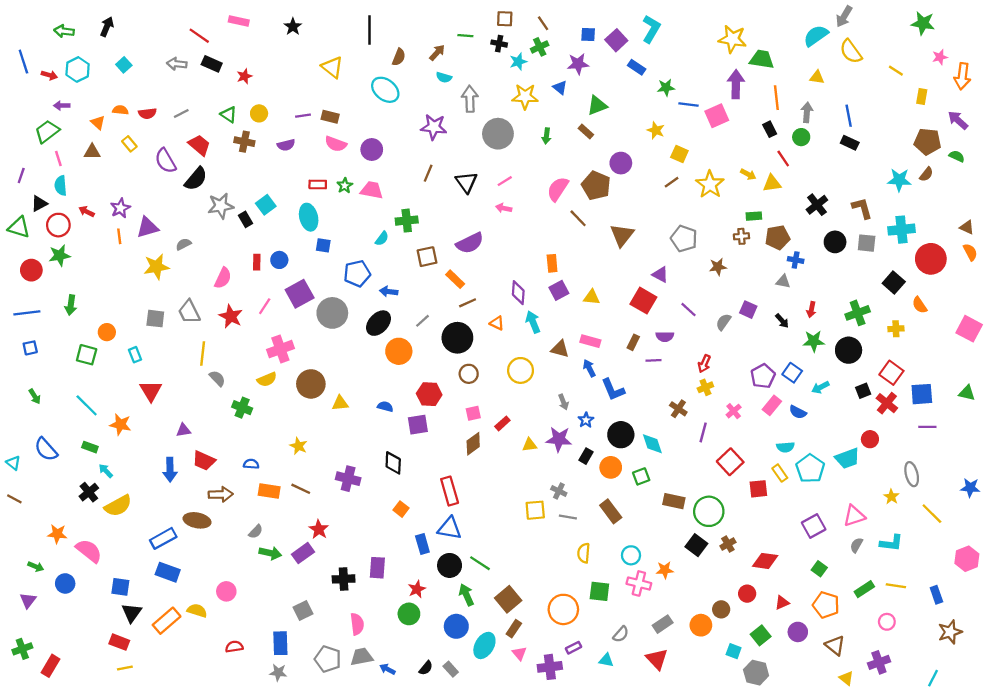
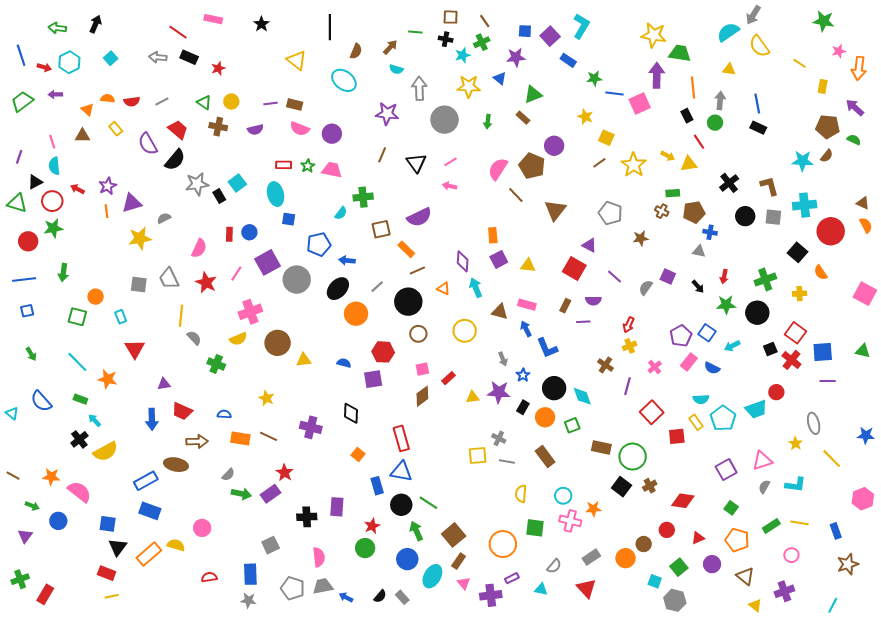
green trapezoid: (47, 131) -> (22, 102), moved
brown cross: (741, 236) -> (662, 211), turned 32
brown line: (14, 499) -> (13, 476), moved

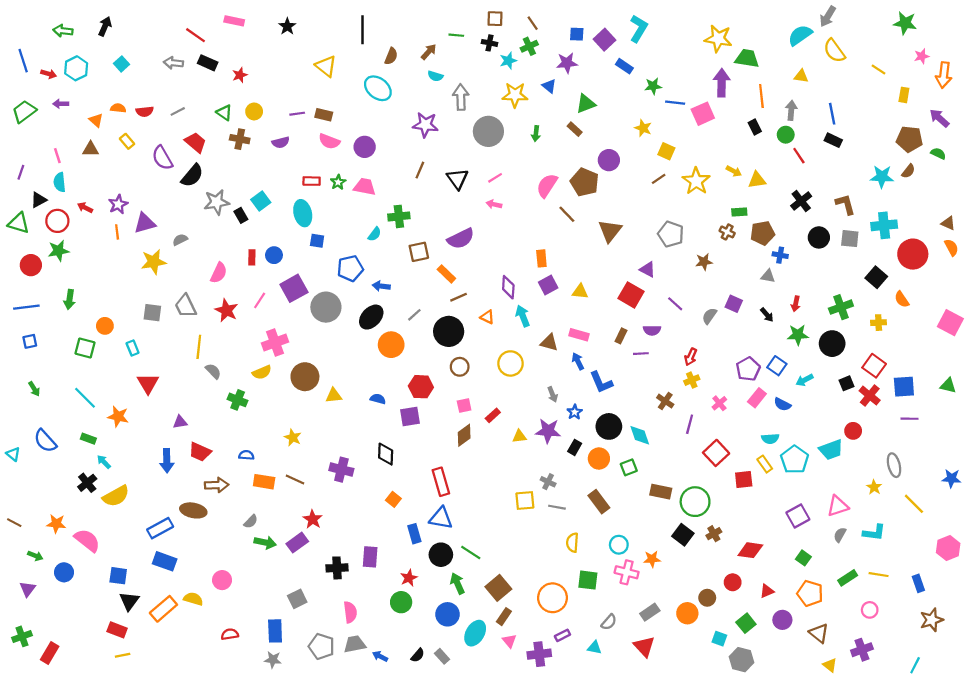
red line: (699, 142) -> (799, 156), moved

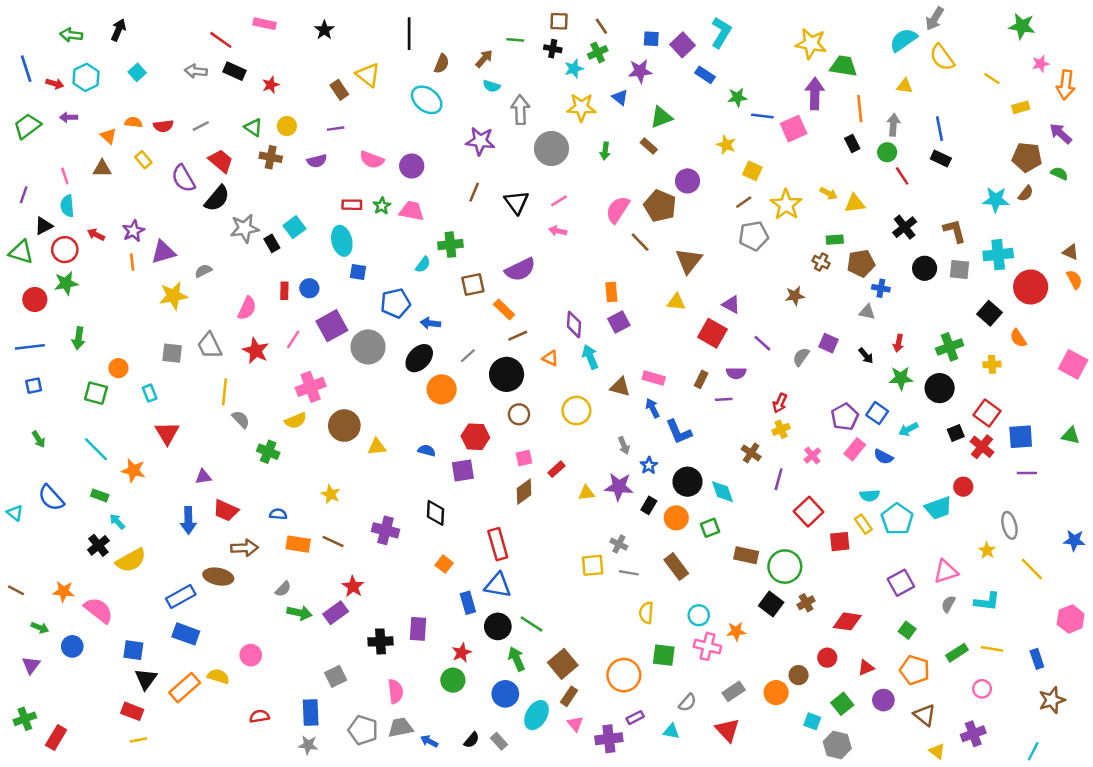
yellow rectangle: (904, 95) -> (1021, 107), turned 64
brown rectangle: (324, 115) -> (339, 90), moved, turned 42
gray pentagon: (671, 234) -> (754, 236), moved, turned -30
yellow triangle: (580, 292) -> (676, 302), moved

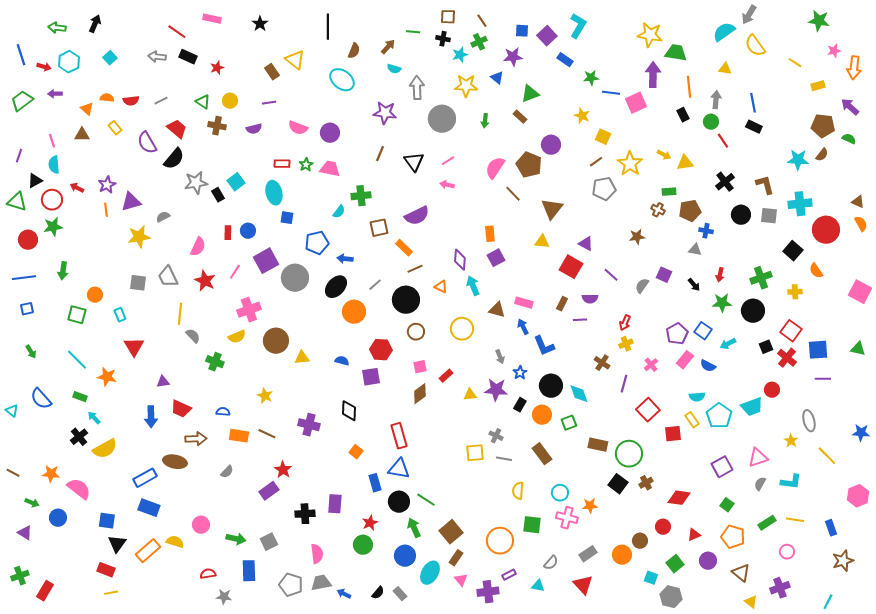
green arrow: (299, 613) -> (236, 539), moved
purple triangle: (31, 665) -> (25, 533), turned -35
gray star: (308, 745) -> (224, 597), moved

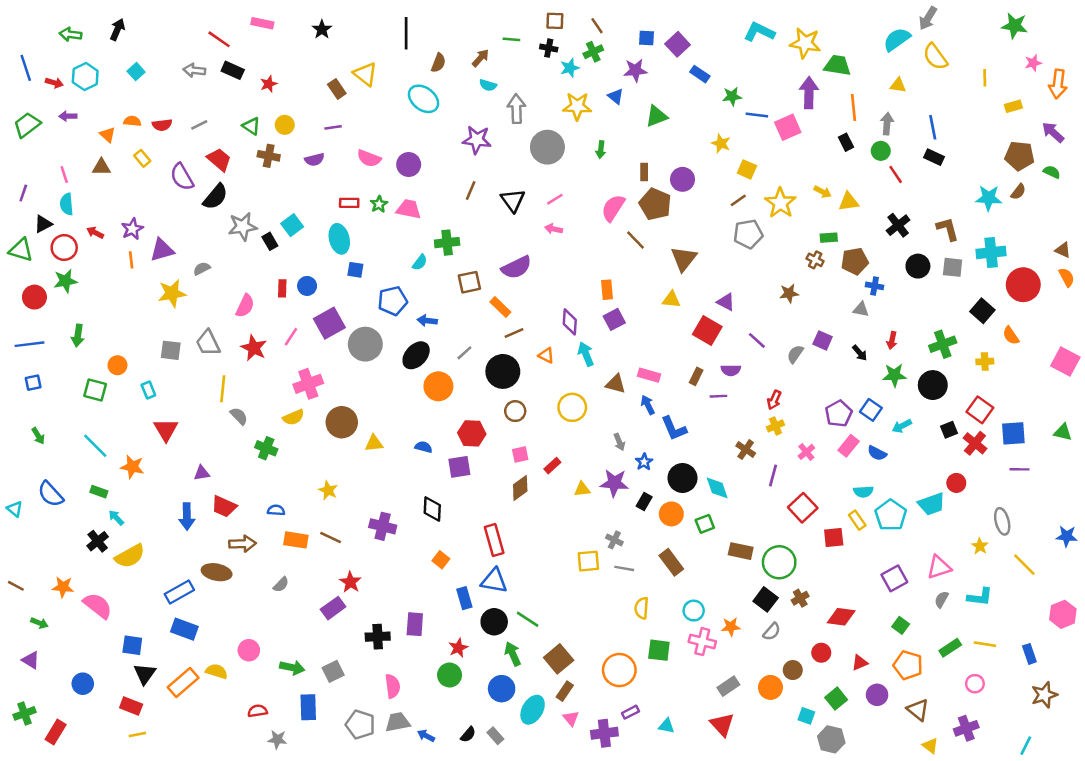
cyan L-shape: (578, 26) -> (759, 32), moved, turned -95
yellow line: (795, 63) -> (985, 78), turned 56
brown rectangle: (520, 117) -> (644, 172), moved, turned 48
blue circle: (58, 518) -> (83, 684), moved
gray semicircle: (551, 563) -> (772, 632), moved

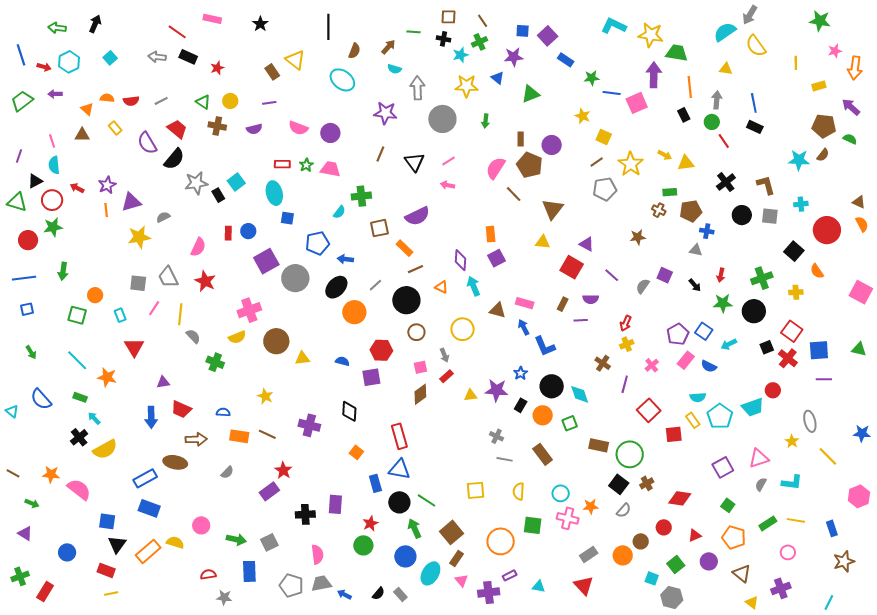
cyan cross: (991, 252) -> (801, 204), size x0.6
pink line: (291, 337) -> (154, 308), moved
gray arrow: (619, 442) -> (444, 355), moved
yellow square: (588, 561) -> (476, 490), moved

